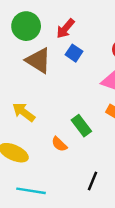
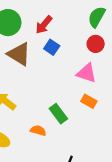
orange semicircle: (59, 144) -> (38, 131), turned 152

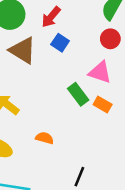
green rectangle: (58, 114) -> (78, 94), moved

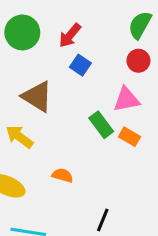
brown triangle: (23, 50) -> (37, 96), moved
pink triangle: (100, 72) -> (127, 99), turned -30

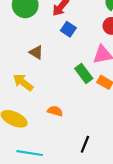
brown triangle: (37, 96) -> (36, 52), size x0.6

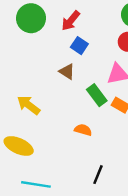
brown triangle: (36, 52) -> (67, 72), moved
orange semicircle: (55, 111) -> (83, 130), moved

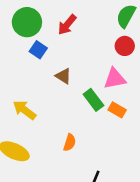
blue square: (79, 46) -> (38, 50), moved
orange semicircle: (83, 130) -> (70, 142), moved, turned 91

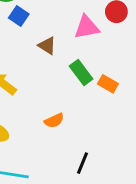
pink triangle: (115, 79) -> (87, 27), moved
orange semicircle: (70, 142) -> (54, 121), turned 48

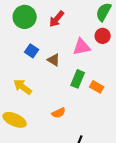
blue square: (19, 16) -> (32, 51), moved
green rectangle: (81, 73) -> (78, 79), turned 60

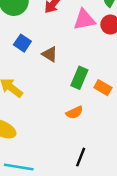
pink triangle: (82, 47) -> (84, 20), moved
orange semicircle: (59, 113) -> (74, 112), moved

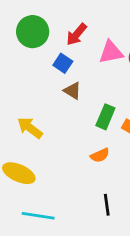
blue square: (22, 43) -> (63, 63), moved
black line: (81, 157) -> (107, 205), turned -30

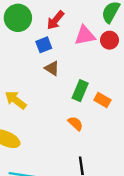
blue square: (63, 63) -> (44, 45), turned 35
orange semicircle: (100, 155) -> (75, 123), turned -112

